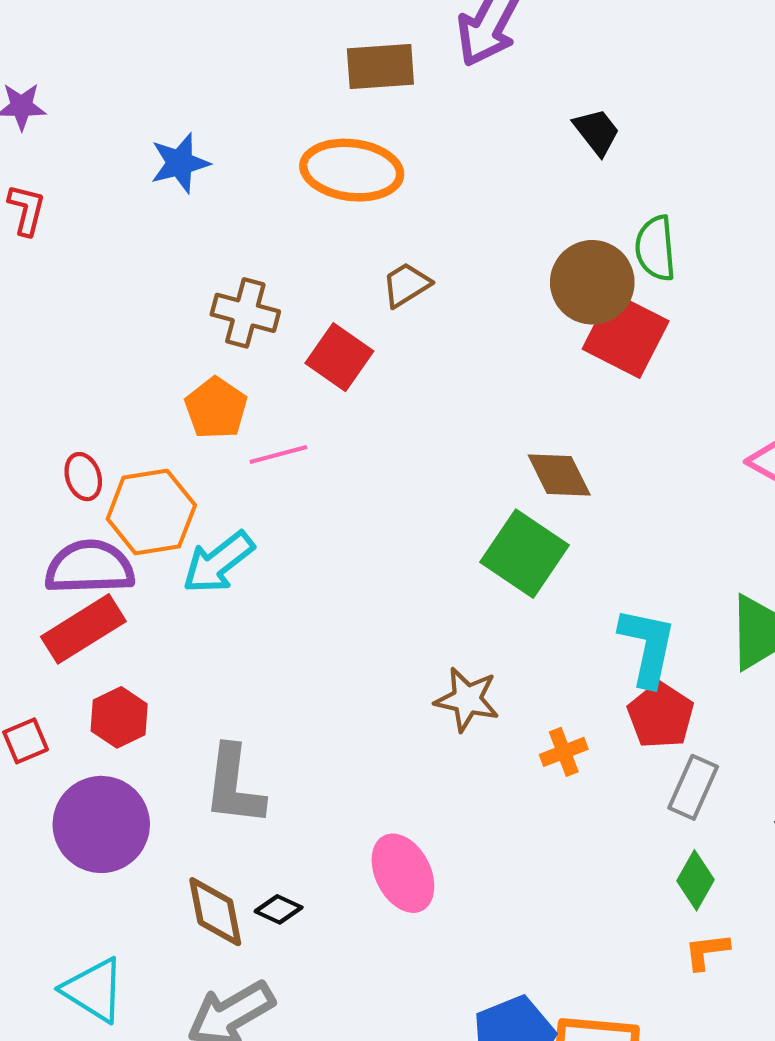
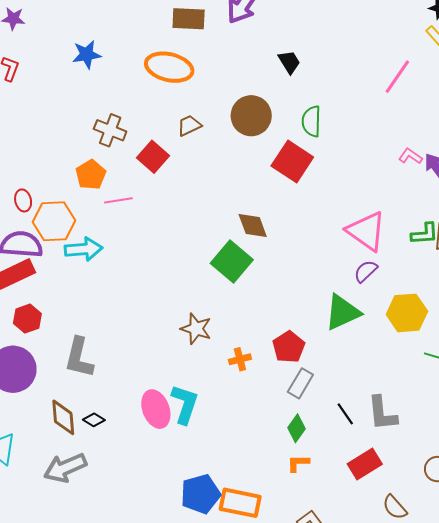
brown circle: (592, 282) -> (251, 116), moved
cyan arrow: (218, 562) -> (84, 249), turned -153
cyan L-shape: (647, 647) -> (185, 404), moved

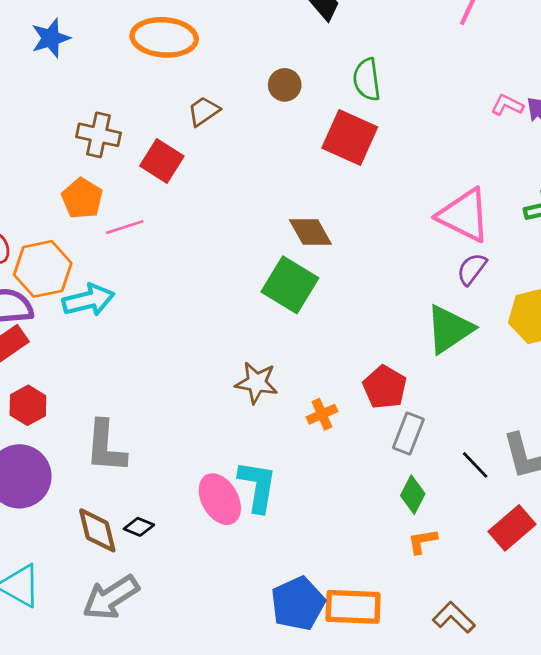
brown circle: (251, 116) -> (285, 85), size x0.6

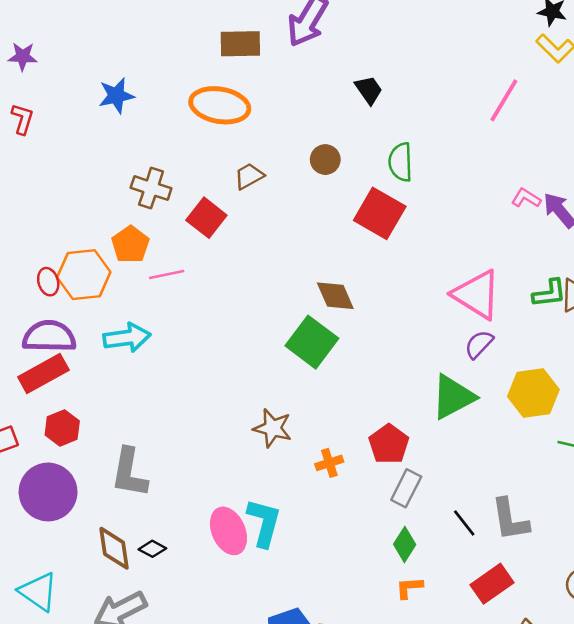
orange hexagon: (43, 269) -> (84, 275), moved

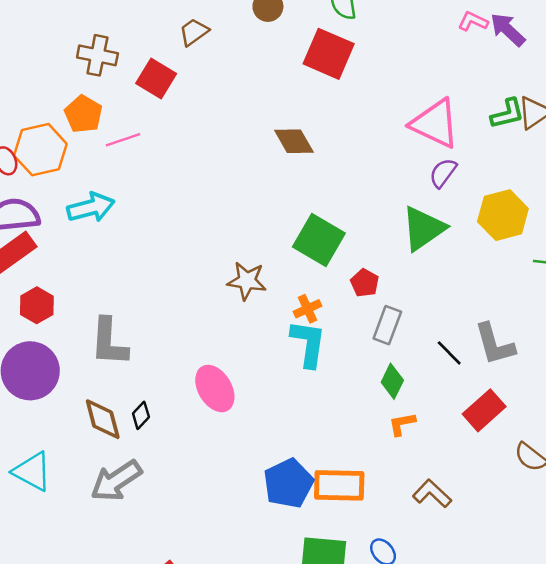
green square: (312, 342) -> (319, 240), moved
red pentagon: (389, 444) -> (365, 283), size x0.7
cyan L-shape: (264, 523) -> (308, 344), moved
black diamond: (152, 549) -> (141, 415), turned -68

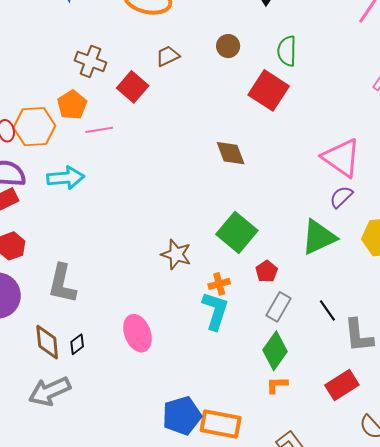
black line: (449, 353) -> (327, 310), moved
green diamond: (392, 381) -> (275, 351), size x1.4

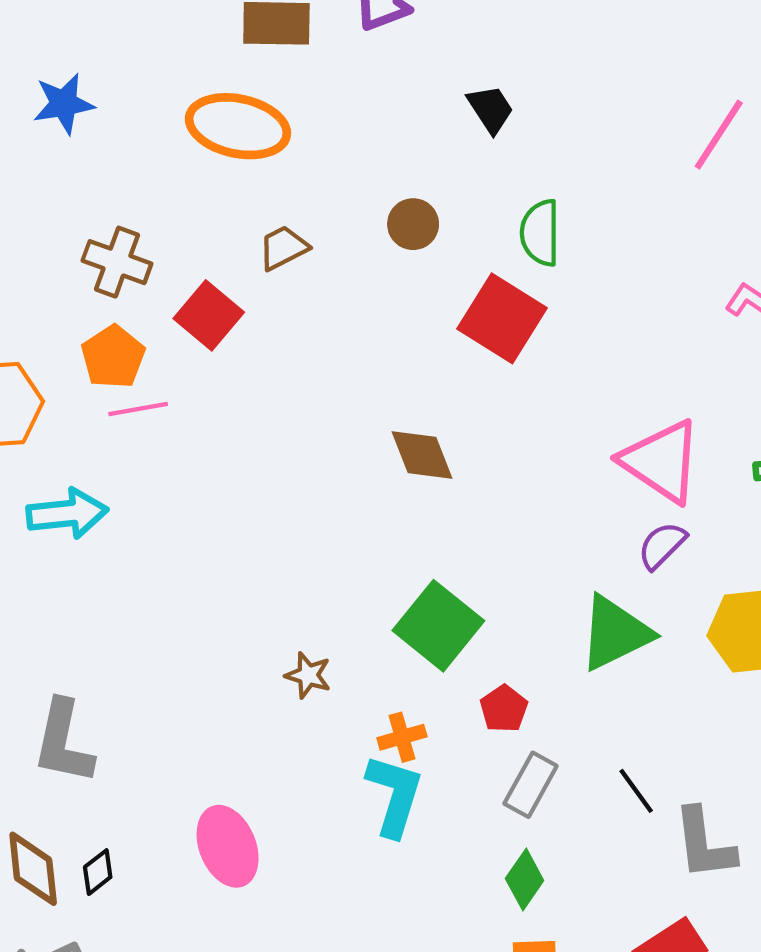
orange pentagon: (72, 105) -> (113, 357), moved
brown star: (176, 254) -> (308, 675), size x0.7
green diamond: (275, 351) -> (525, 880), size x0.7

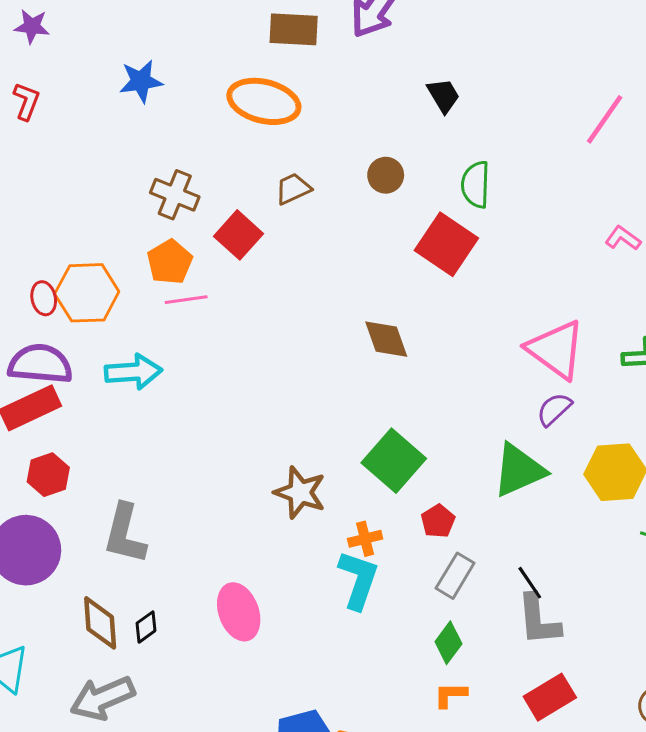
brown star: (308, 675) -> (300, 492), size x1.6
gray L-shape: (704, 844) -> (539, 620), moved

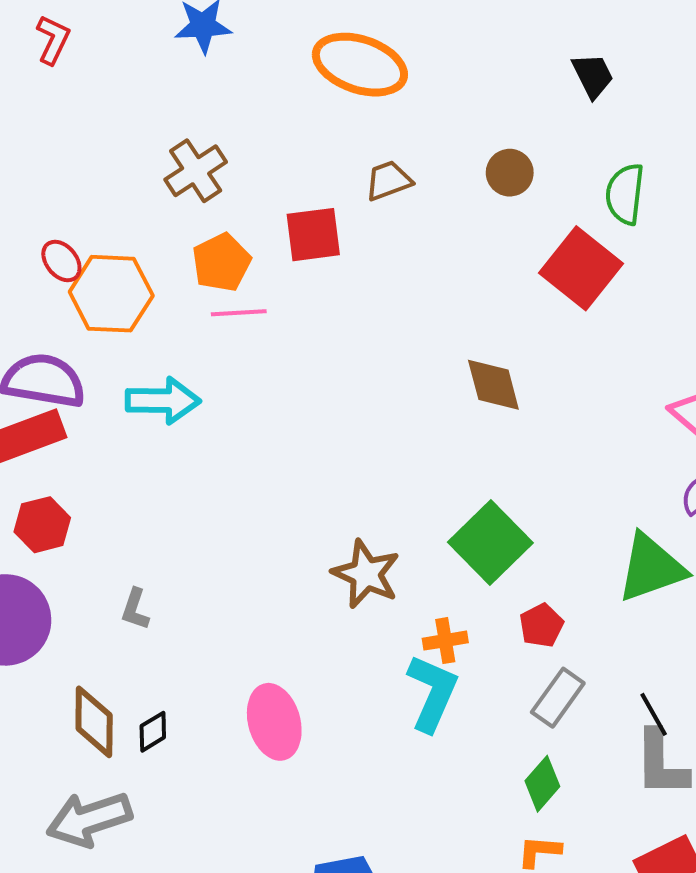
brown cross: (175, 195) -> (196, 171), moved, turned 30
red square: (239, 235) -> (313, 235), turned 36
red ellipse: (44, 298) -> (61, 261), moved, turned -32
gray L-shape: (125, 534) -> (135, 609), size x0.5

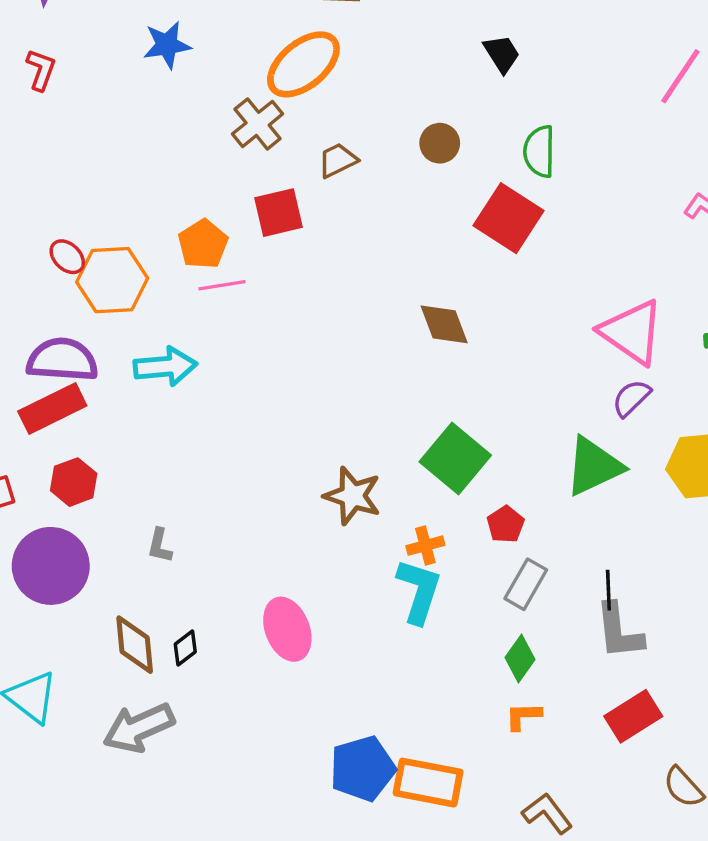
orange ellipse: (360, 65) -> (303, 64), turned -52
brown cross: (196, 171) -> (258, 124), moved
black line: (654, 714) -> (608, 590), turned 33

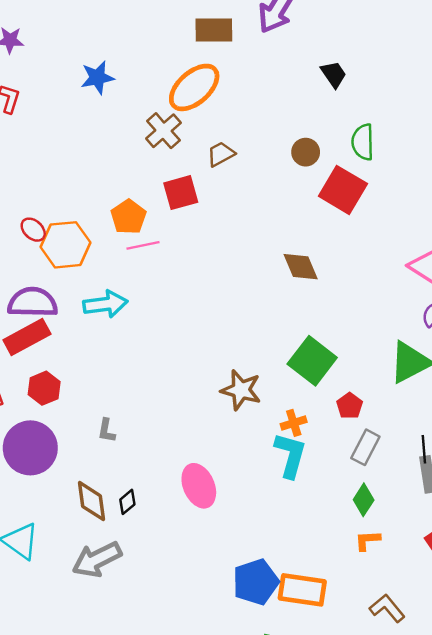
brown circle: (440, 143) -> (306, 152), moved

